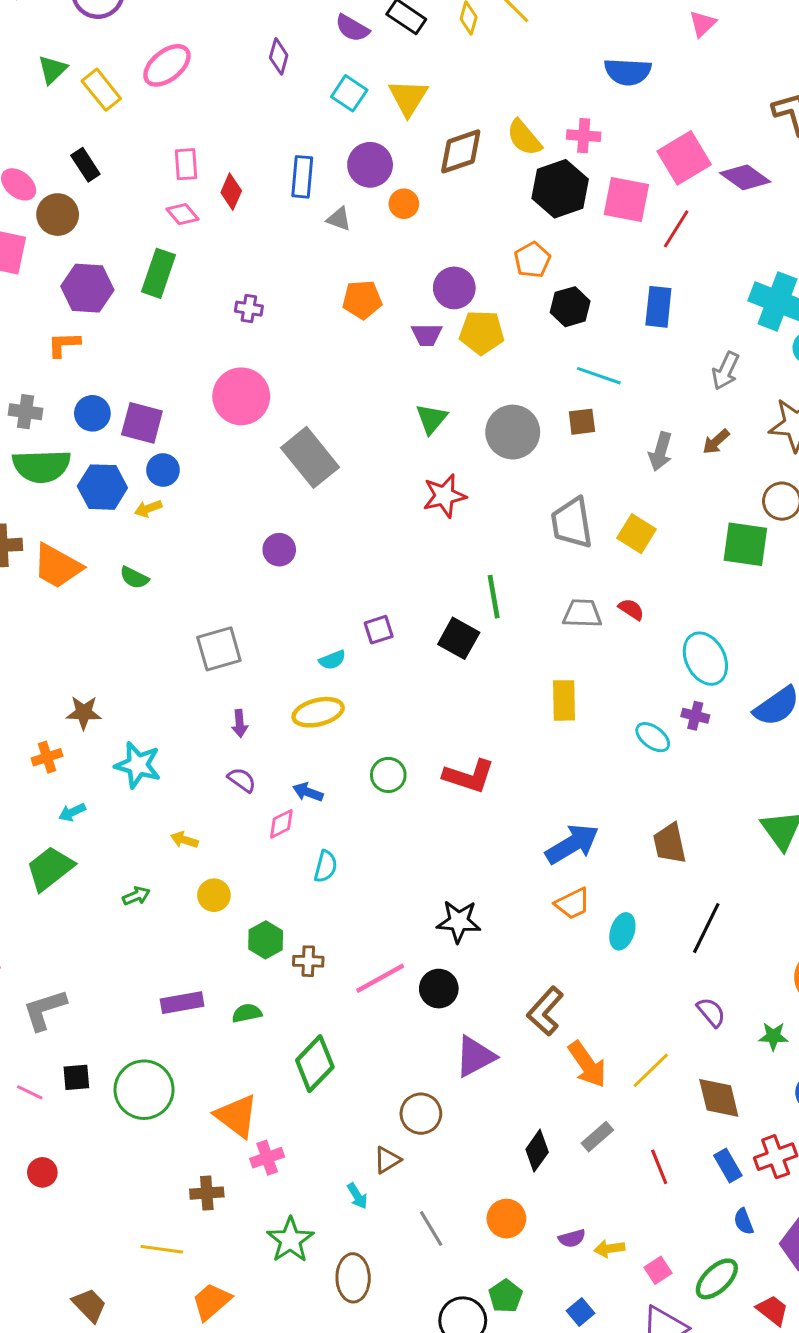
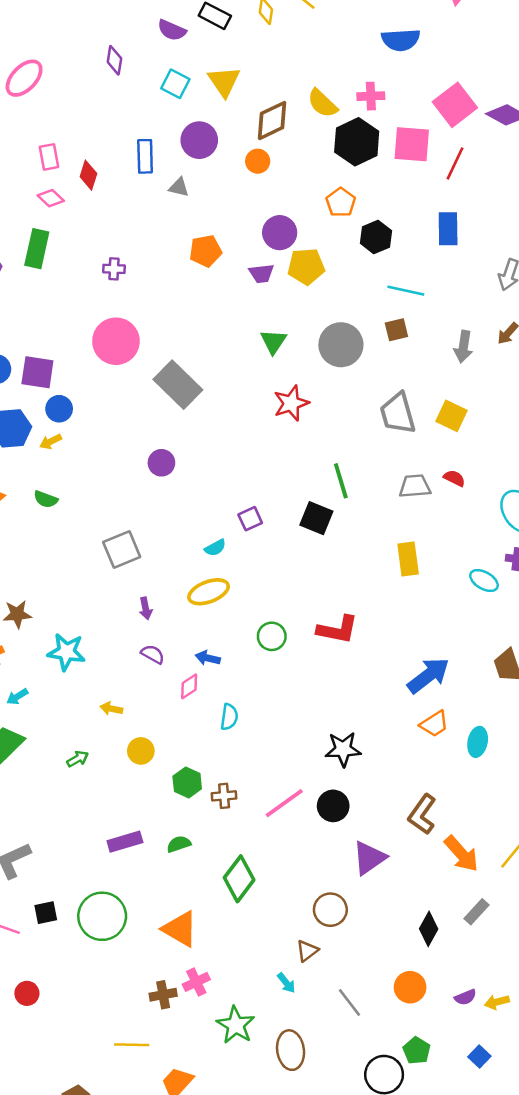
orange circle: (404, 204) -> (258, 161), moved
pink cross: (267, 1158) -> (196, 982), moved

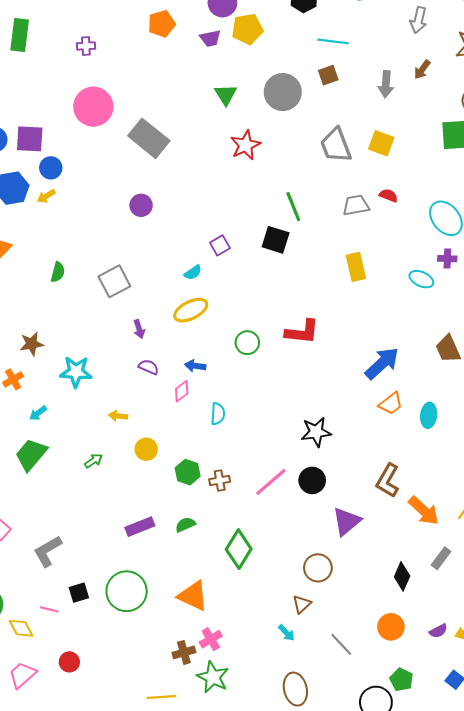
green semicircle: (46, 499) -> (58, 272), moved, turned -90
green star: (236, 1025) -> (213, 677), moved

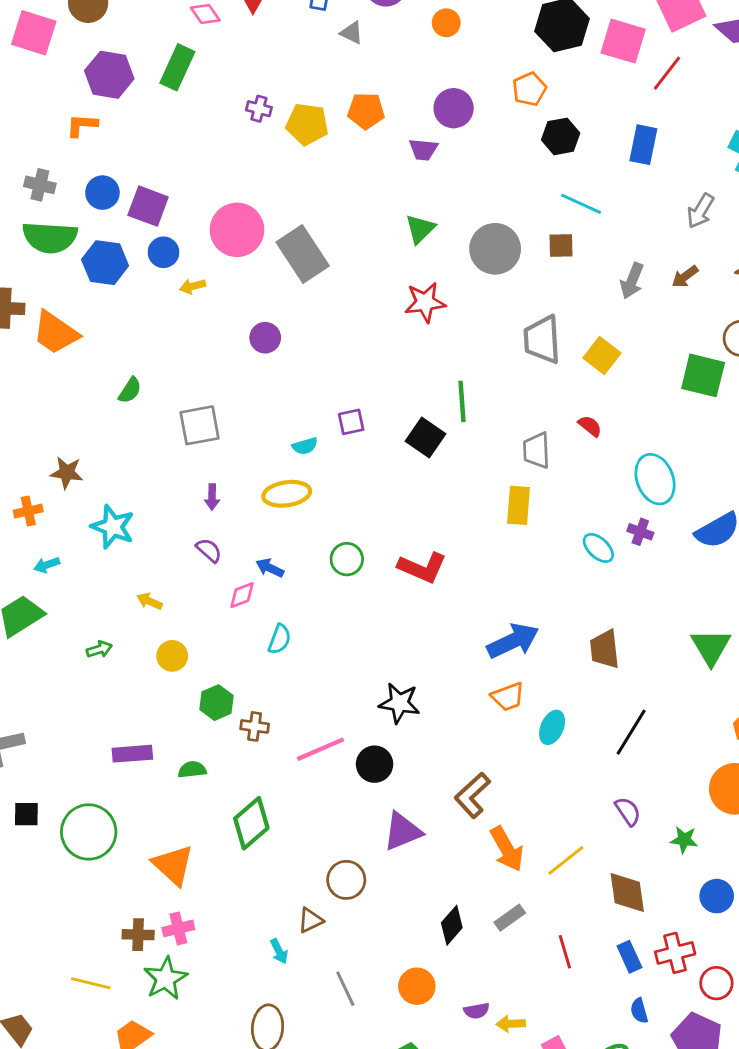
yellow pentagon: (247, 29) -> (307, 124), moved
pink circle: (93, 107) -> (237, 230), moved
yellow arrow: (46, 196) -> (193, 286), moved
gray trapezoid: (356, 205) -> (536, 450), moved, turned -100

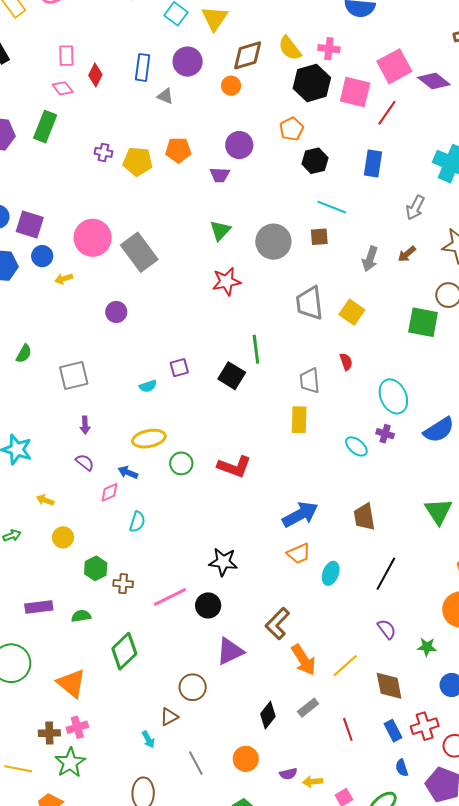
red semicircle: (590, 426) -> (346, 362), turned 36
yellow ellipse: (287, 494) -> (149, 439), moved

